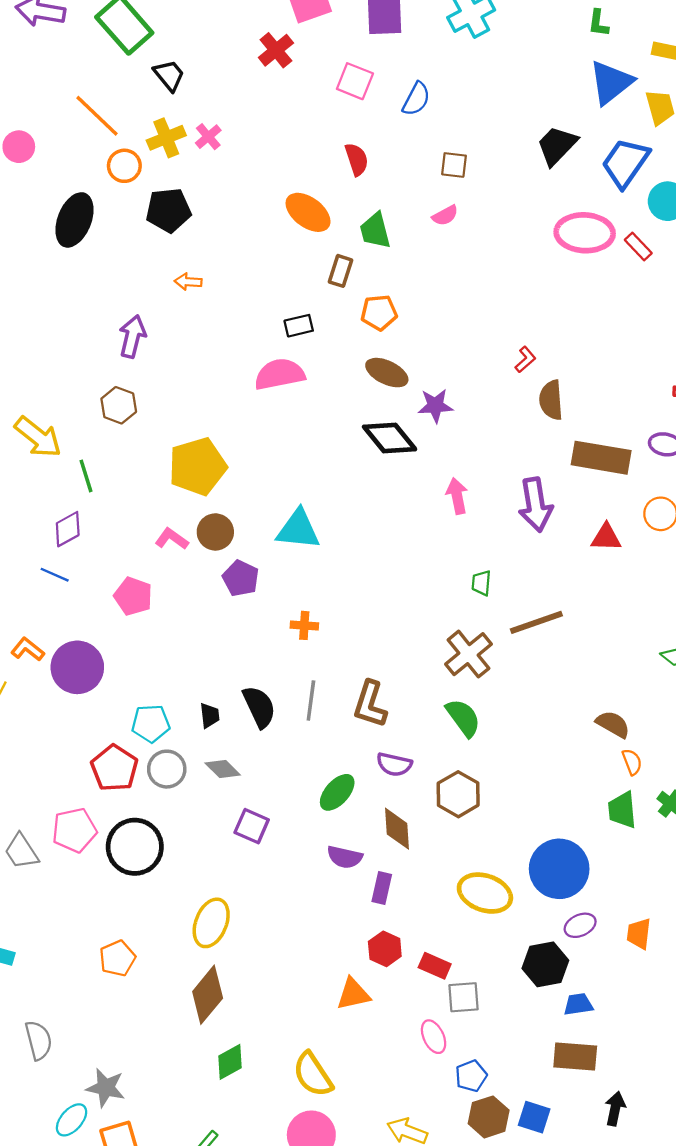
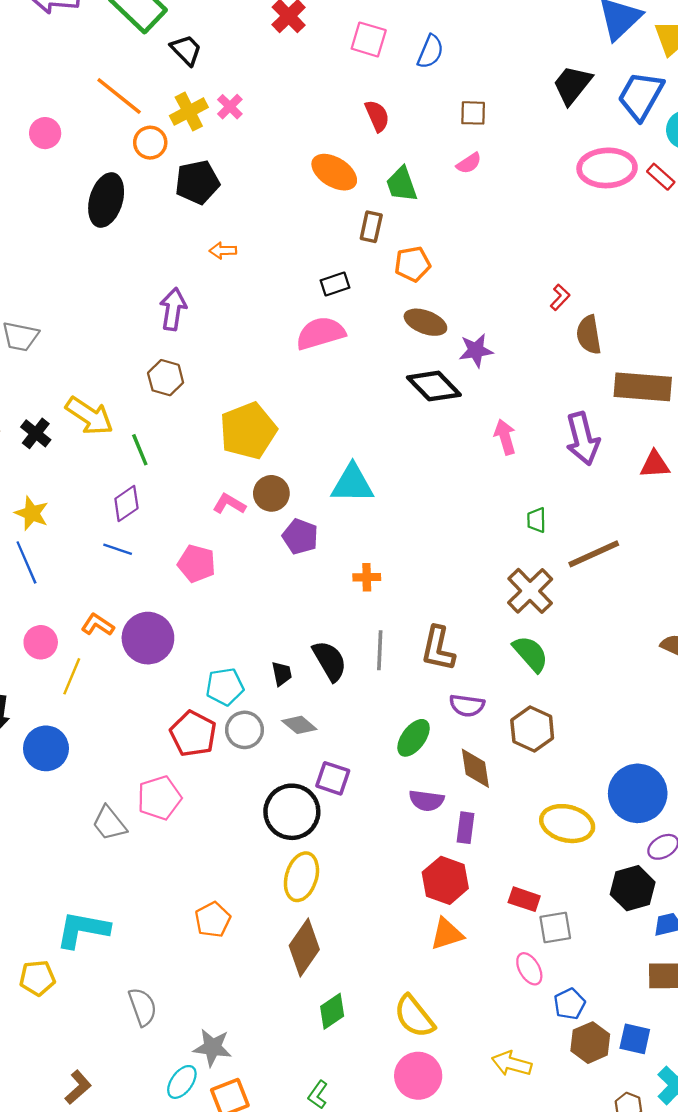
black circle: (135, 847) -> (292, 812), moved
red hexagon: (385, 949) -> (445, 880), moved, size x1.4

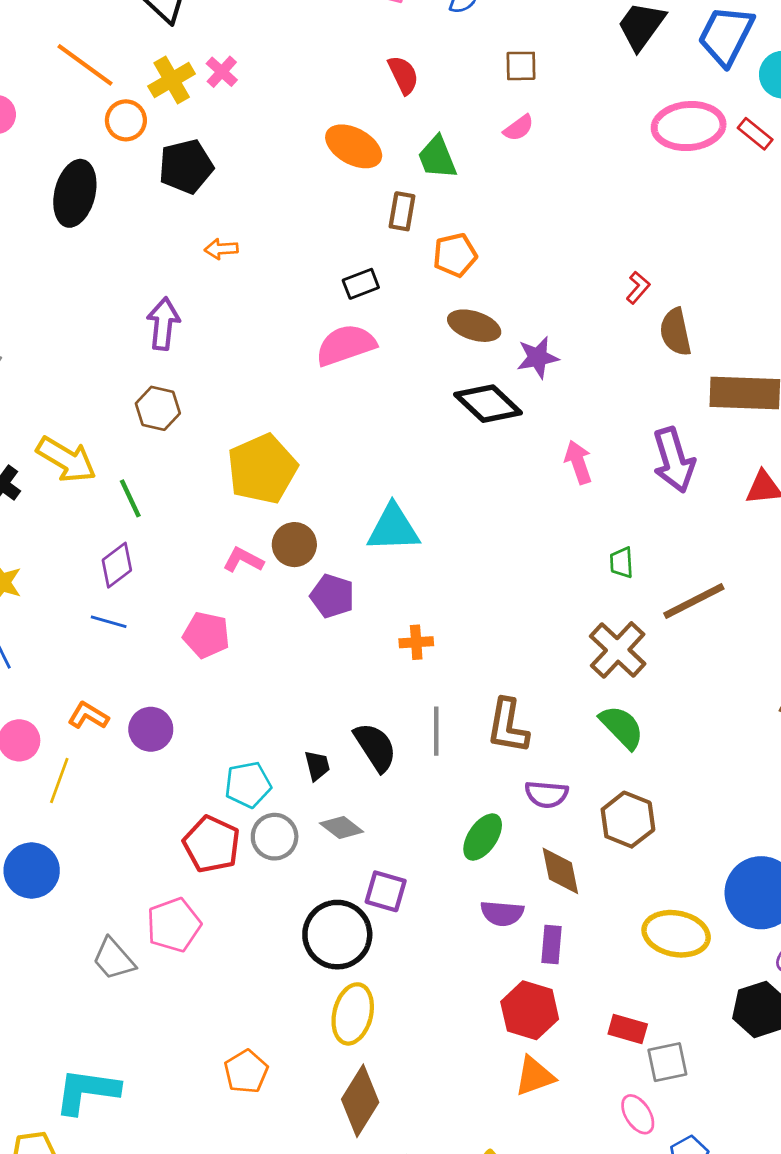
purple circle: (148, 638) -> (151, 729), size x0.7

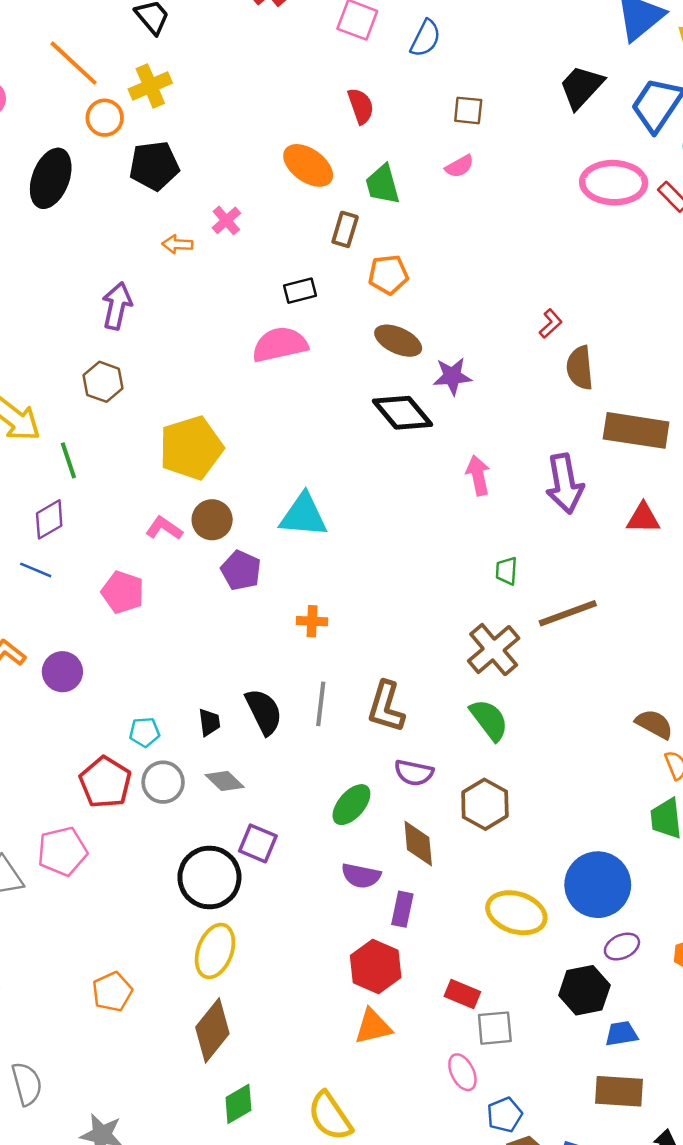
pink cross: (222, 72) -> (226, 220), moved
cyan pentagon: (248, 785) -> (144, 732), size x0.7

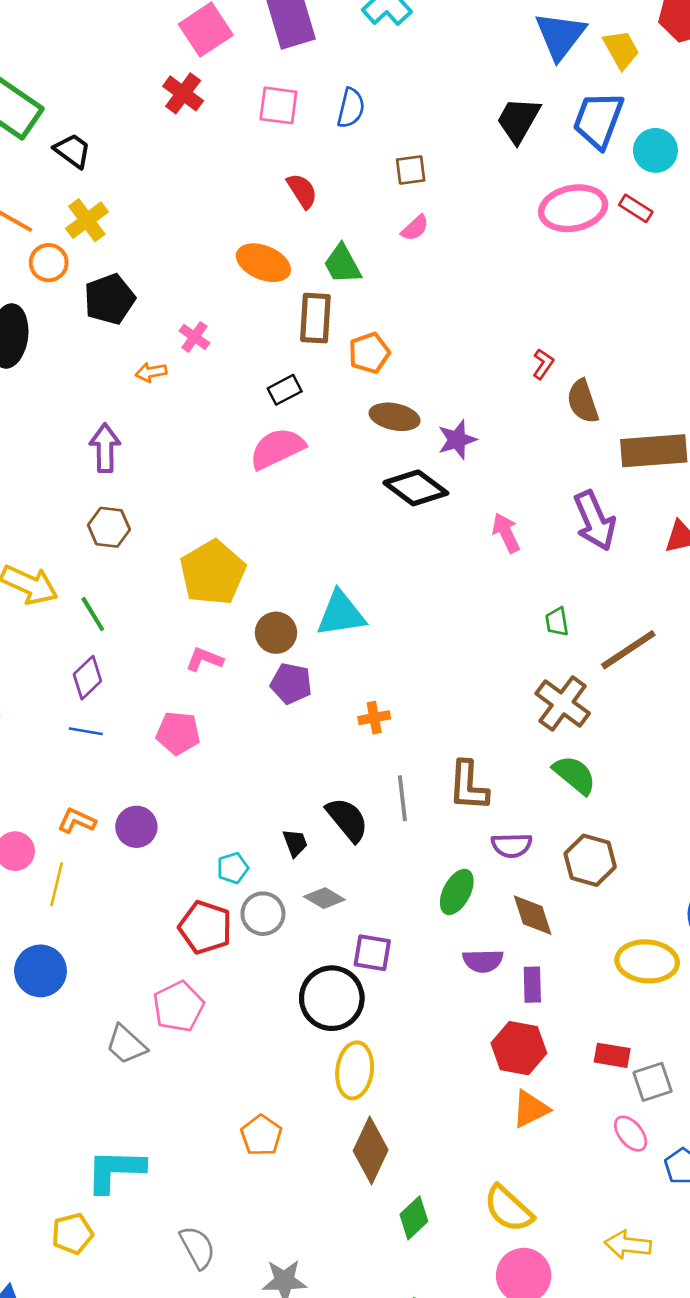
brown rectangle: (345, 229) -> (315, 318), size x1.4
brown circle: (212, 520) -> (276, 633), moved

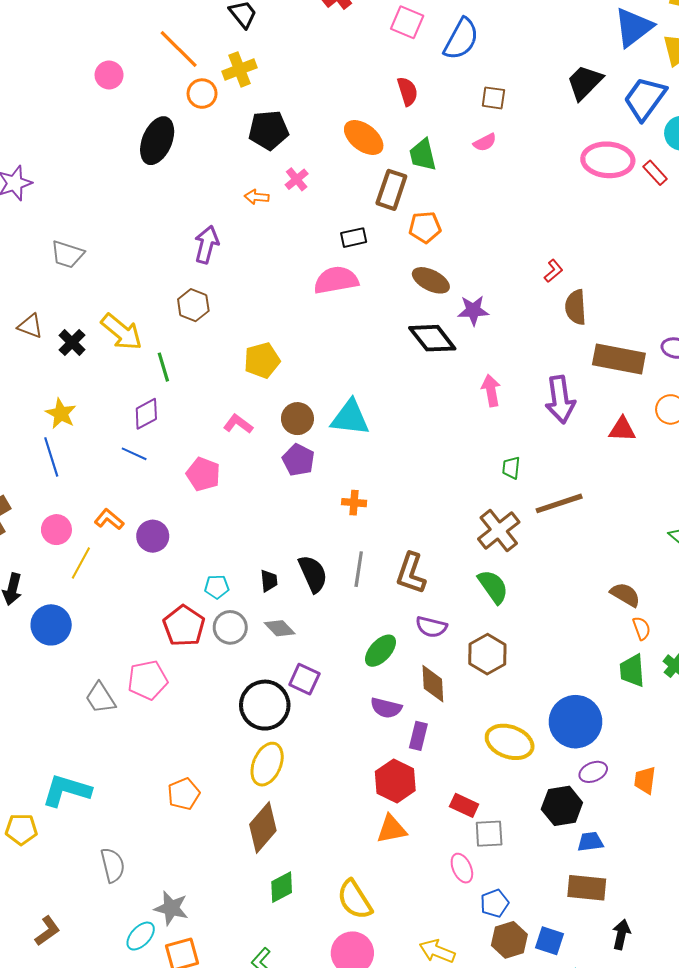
blue semicircle: (351, 108) -> (461, 39), size x1.4
black pentagon: (109, 299) -> (269, 130), moved
yellow pentagon: (213, 573) -> (262, 360), size x0.7

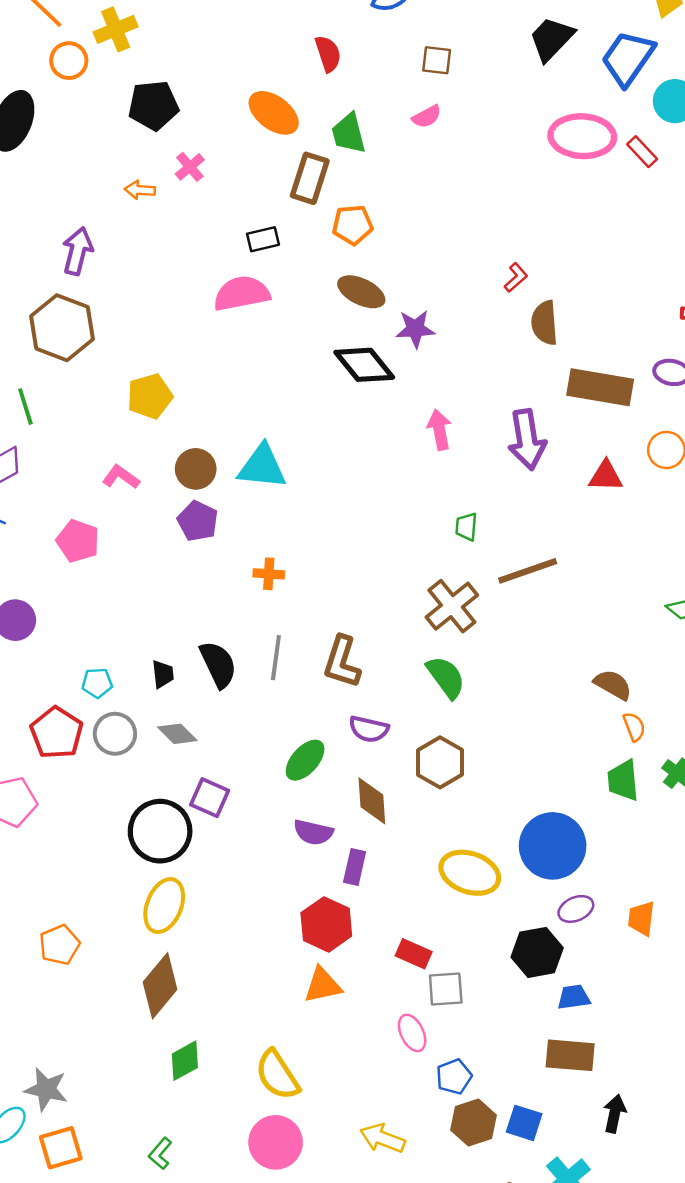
brown hexagon: (193, 305) -> (62, 328), size x1.6

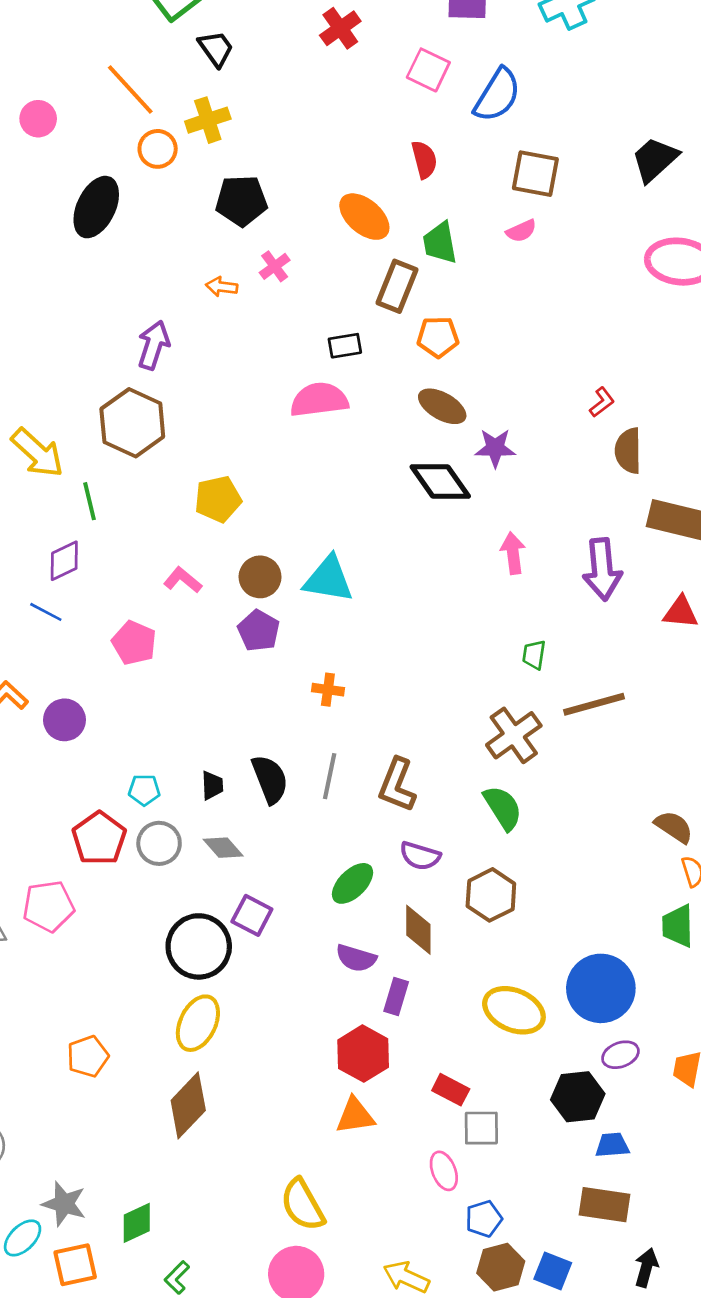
brown square: (437, 60) -> (535, 174), size x1.5
green diamond: (185, 1061) -> (137, 1223), moved

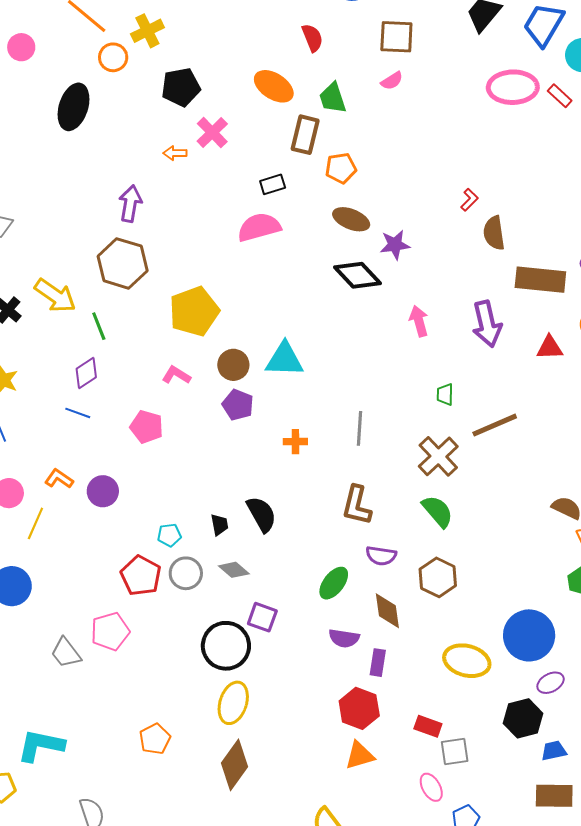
pink cross: (275, 266) -> (212, 133), size x1.4
yellow pentagon: (218, 499) -> (194, 311), size x1.4
gray line: (330, 776) -> (360, 428), moved

